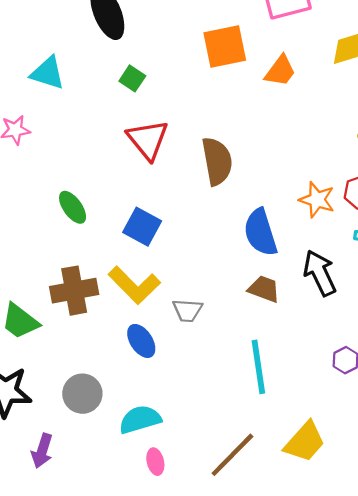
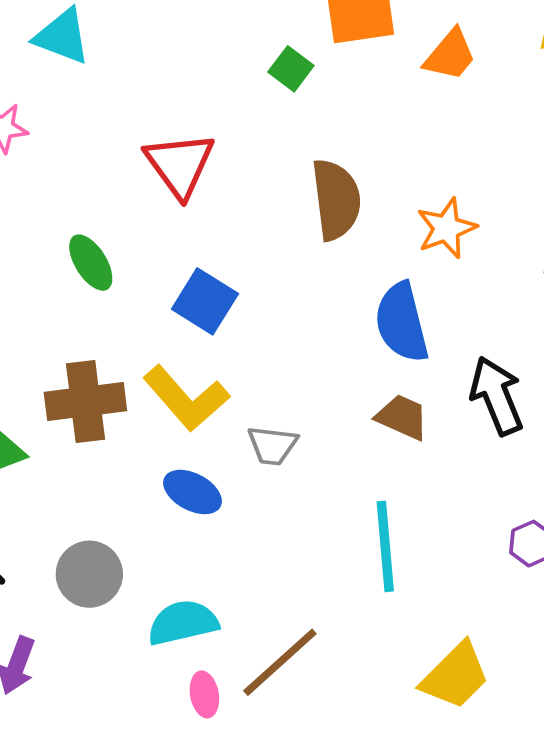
green square: (132, 78) -> (291, 69), moved
red triangle: (148, 140) -> (180, 165), moved
orange star: (317, 200) -> (446, 228), moved, turned 30
blue ellipse: (141, 341) -> (192, 492), turned -32
brown line: (232, 455) -> (280, 662), moved

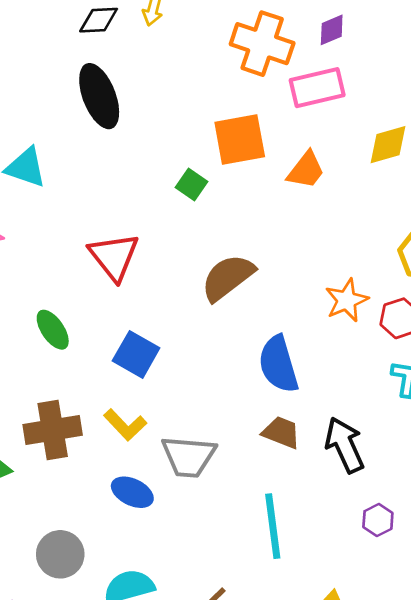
brown semicircle: (336, 200) -> (228, 277), turned -118
orange star: (446, 228) -> (347, 300), moved
black arrow: (497, 396) -> (345, 445), moved
yellow L-shape: (186, 398) -> (125, 425), size x0.7
gray trapezoid: (272, 445) -> (189, 456), size x1.5

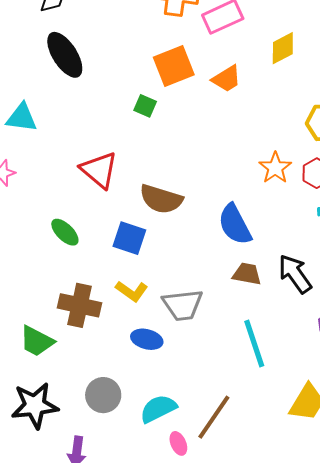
orange trapezoid: (306, 170) -> (227, 79), turned 32
brown semicircle: (228, 277) -> (161, 199), moved, turned -114
brown cross: (53, 430) -> (80, 305), turned 33

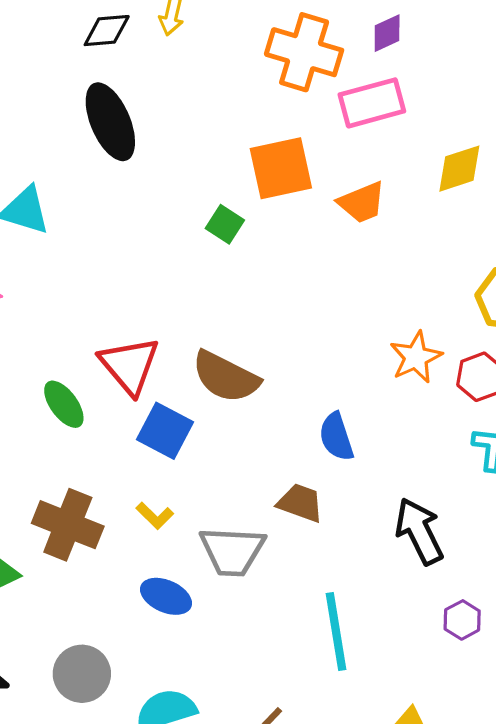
red triangle: (99, 170) -> (129, 365), moved
blue semicircle: (235, 224) -> (336, 437), size x0.7
brown trapezoid: (247, 274) -> (300, 503), moved
yellow L-shape: (132, 291) -> (155, 516), size x0.7

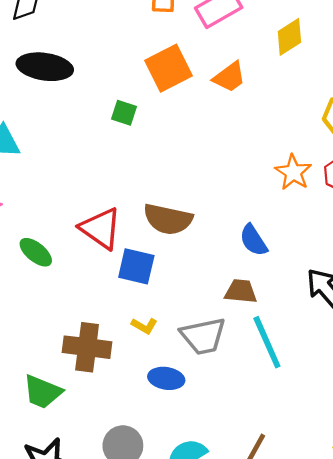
black ellipse: (110, 122) -> (45, 67), turned -44
green square: (225, 224) -> (124, 113), moved
green ellipse: (64, 404) -> (36, 252), moved
cyan line: (336, 631) -> (267, 342), moved

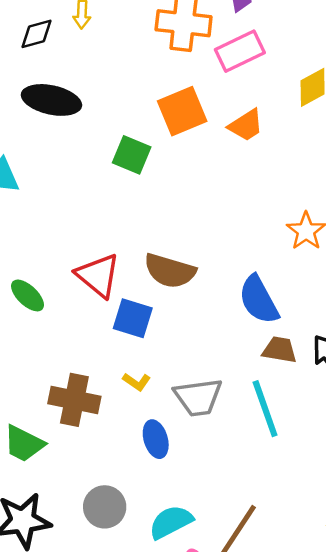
green square: (124, 113) -> (132, 155), size x1.4
blue semicircle: (253, 240) -> (259, 300), size x1.4
brown trapezoid: (241, 291) -> (280, 350), moved
blue ellipse: (166, 378) -> (156, 439), turned 60

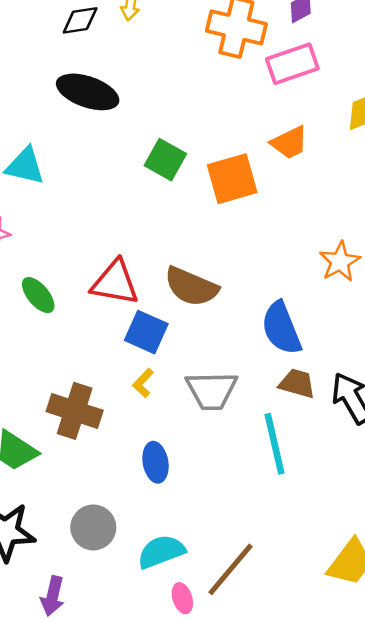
orange square: (182, 111) -> (232, 179), moved
red triangle: (98, 275) -> (115, 283), turned -36
yellow L-shape: (137, 382) -> (143, 383), moved, turned 92
gray trapezoid: (198, 397) -> (212, 391), moved

